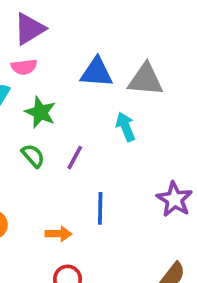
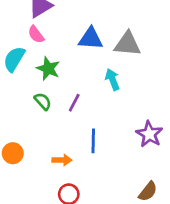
pink semicircle: (24, 67) -> (36, 34), turned 60

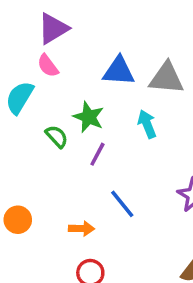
green star: (48, 69) -> (89, 117), moved
green semicircle: (43, 101) -> (57, 137), moved
blue line: (93, 141) -> (122, 204), turned -40

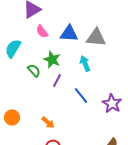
pink semicircle: (48, 66) -> (42, 31), moved
blue line: (122, 204) -> (81, 95), moved
orange arrow: (82, 229) -> (48, 122), turned 40

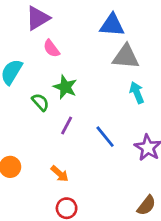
blue triangle: (69, 33) -> (112, 25), moved
cyan arrow: (85, 63) -> (137, 93), moved
purple line: (57, 80) -> (67, 126), moved

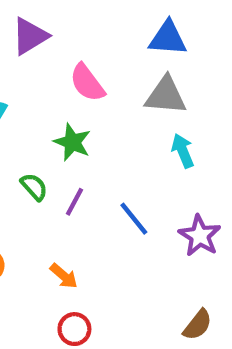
blue triangle: (112, 25) -> (168, 38), moved
pink semicircle: (51, 48) -> (87, 83), moved, size x1.4
green semicircle: (40, 102) -> (34, 187), moved

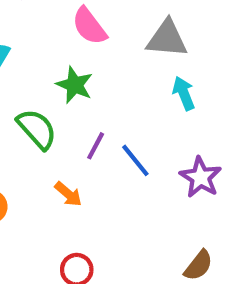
green semicircle: (34, 187) -> (37, 129), size x1.5
purple line: (74, 202) -> (96, 146), moved
orange arrow: (64, 276) -> (68, 194), moved

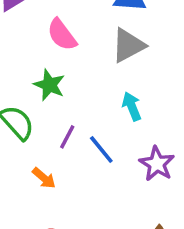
gray triangle: (167, 39) -> (128, 45), turned -33
cyan arrow: (184, 93) -> (132, 106), moved

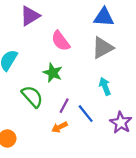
orange arrow: (44, 178) -> (60, 127), moved, turned 112

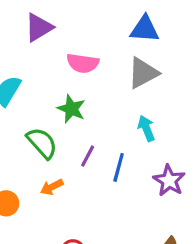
pink semicircle: (61, 41) -> (83, 63), turned -45
blue line: (86, 114) -> (119, 167), turned 54
orange arrow: (60, 127) -> (52, 187), moved

